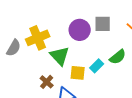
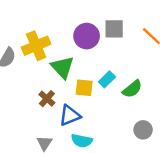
green semicircle: (118, 57) -> (132, 89), moved

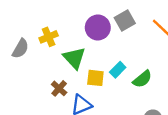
gray square: (114, 29) -> (125, 20), turned -30
yellow cross: (36, 46) -> (49, 37), size x0.7

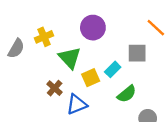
gray square: (125, 20) -> (137, 53), moved, turned 30
yellow square: (95, 78) -> (91, 78), turned -30
green semicircle: (142, 79) -> (127, 94), moved

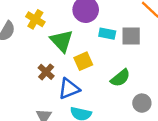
yellow cross: (44, 37) -> (35, 19), turned -36
cyan rectangle: (113, 69) -> (107, 34), moved, turned 56

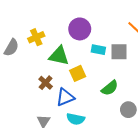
yellow cross: (35, 19) -> (36, 37), turned 35
green triangle: (62, 41) -> (59, 56), turned -35

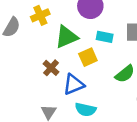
cyan rectangle: (98, 50) -> (105, 37), moved
green triangle: (59, 56) -> (66, 37), turned -35

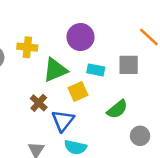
yellow cross: (40, 15) -> (27, 47), turned 30
blue triangle: (74, 85) -> (63, 121), turned -30

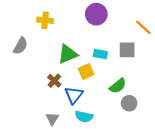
purple circle: (81, 37) -> (96, 14), moved
yellow cross: (27, 47) -> (45, 20), moved
gray circle: (140, 136) -> (129, 103), moved

